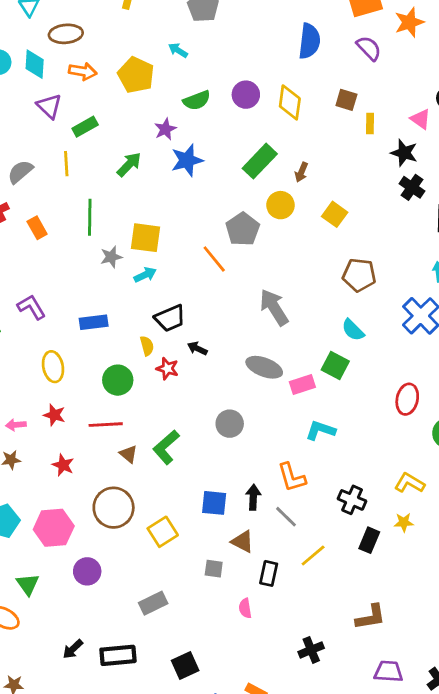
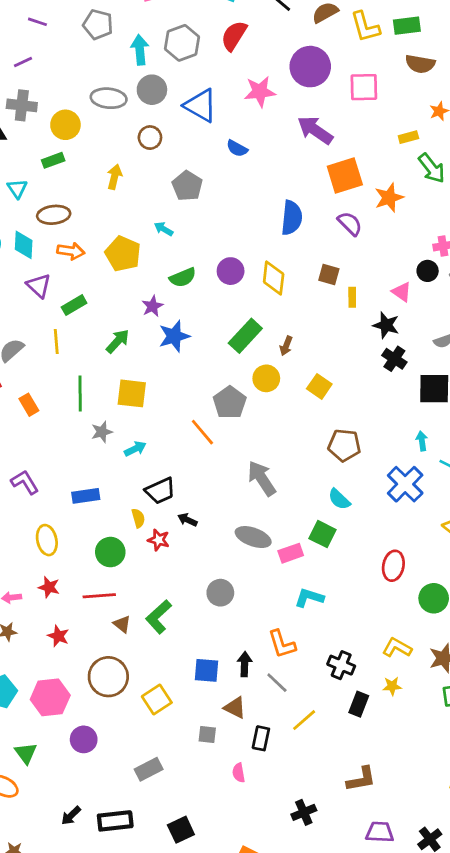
yellow square: (145, 238) -> (132, 393), moved

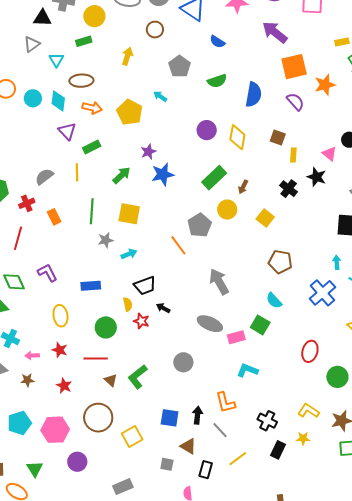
green semicircle: (183, 277) -> (217, 81), moved
black cross: (394, 359) -> (289, 189), moved

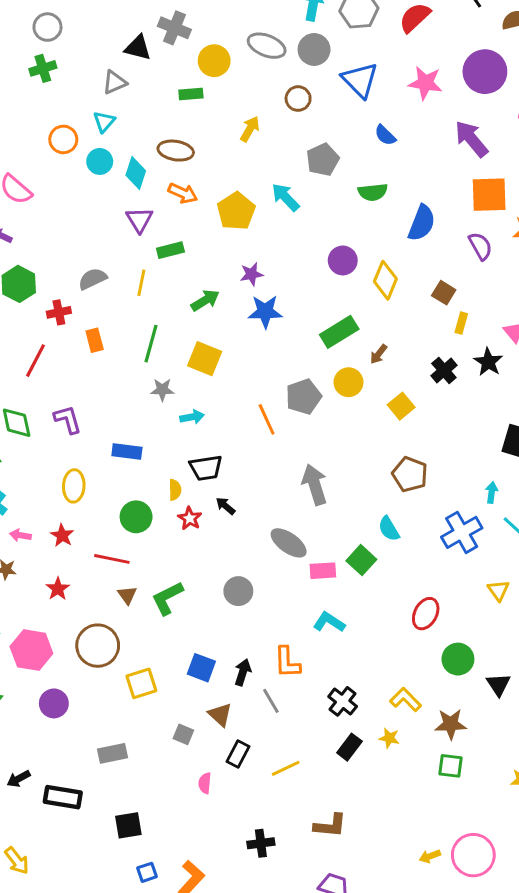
cyan triangle: (56, 60) -> (104, 122), moved
cyan arrow: (160, 96) -> (286, 197), size x1.5
yellow line: (238, 459) -> (286, 768), moved

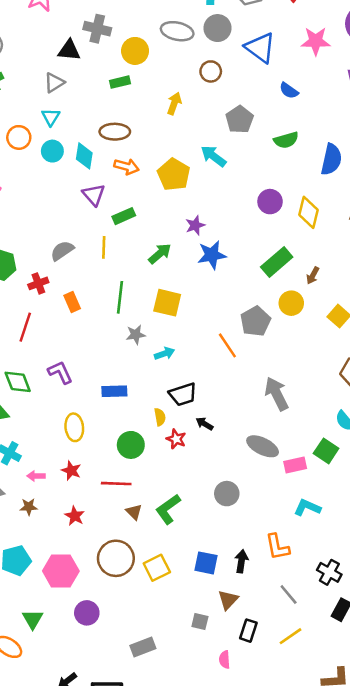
yellow square: (141, 683) -> (157, 568), moved
gray line: (271, 701) -> (289, 594), moved
brown triangle: (220, 715) -> (228, 600), turned 40

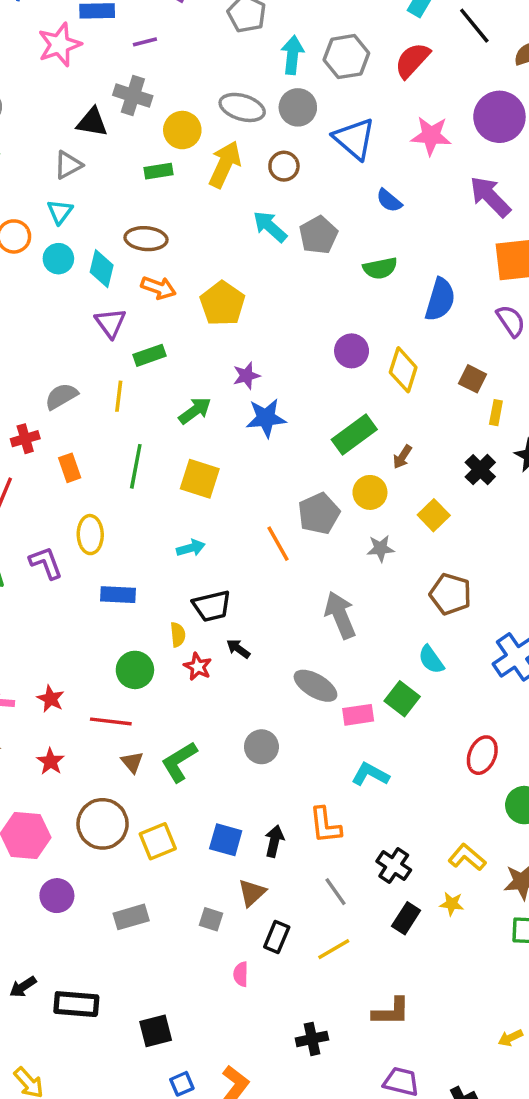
yellow arrow: (174, 104) -> (225, 164), moved, size x1.5
cyan arrow: (213, 156) -> (270, 227), moved
gray star: (136, 335) -> (380, 548), moved
yellow ellipse: (74, 427) -> (90, 535), moved
gray rectangle: (143, 647) -> (131, 917), moved

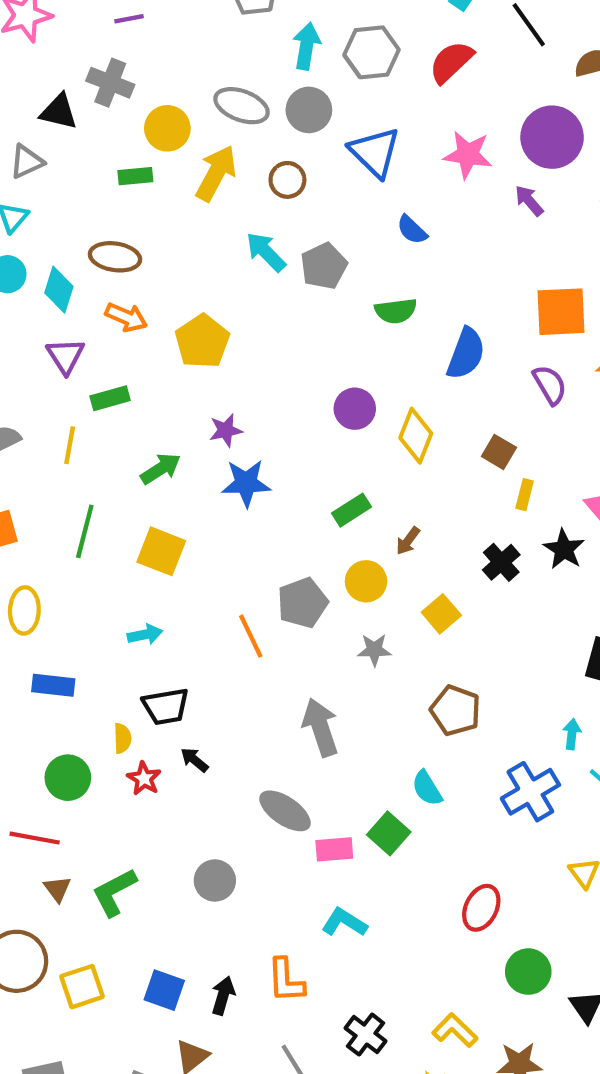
purple arrow: (490, 197) -> (529, 201), moved, size x0.6
green rectangle: (354, 435) -> (352, 510), size x0.7

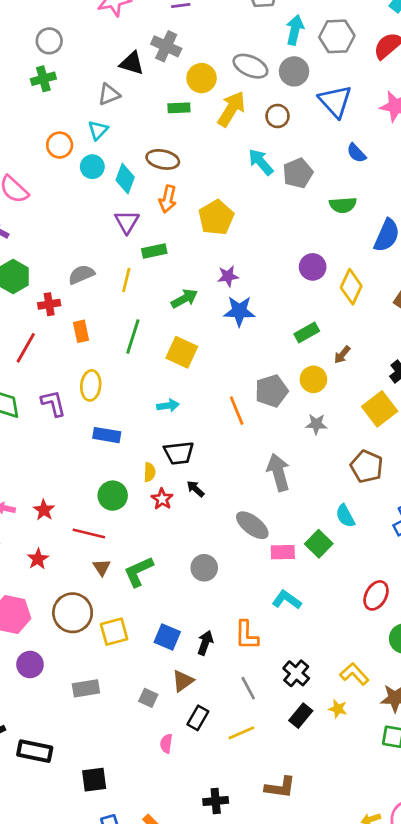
orange arrow: (126, 317) -> (168, 199), turned 76
yellow square: (441, 614) -> (380, 409), moved, size x1.4

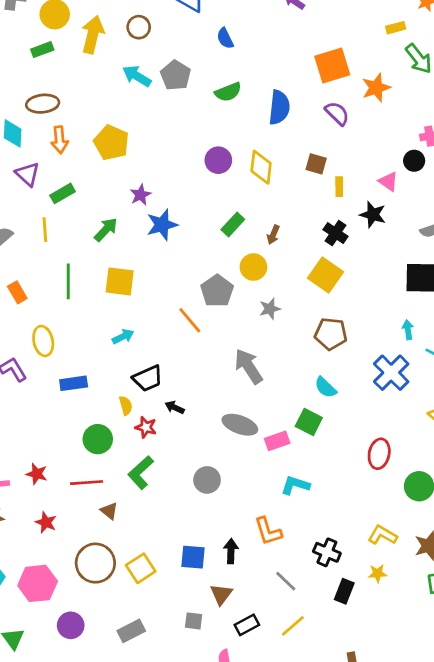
blue semicircle: (356, 153) -> (225, 38), turned 35
green L-shape: (138, 572) -> (141, 473), moved
black rectangle: (198, 718) -> (247, 625), turned 50

